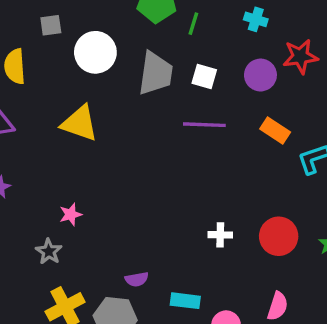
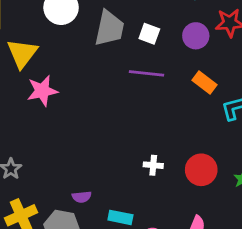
yellow triangle: (80, 123) -> (22, 53), moved, turned 44
pink star: (71, 214) -> (42, 91), moved, size x1.6

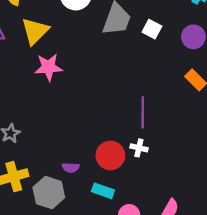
purple line: (147, 73) -> (143, 112), moved, turned 76
red circle: (201, 170) -> (110, 155), moved

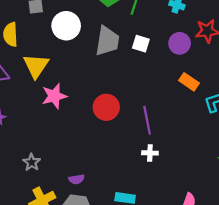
red circle: (110, 155) -> (106, 107), moved
purple semicircle: (71, 168) -> (76, 179), moved

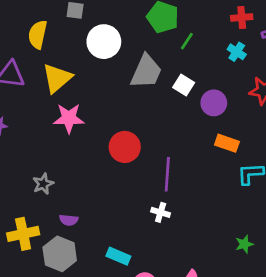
purple circle: (180, 43) -> (214, 103), moved
orange rectangle: (189, 82) -> (227, 143), turned -30
gray star: (32, 162) -> (43, 184), moved

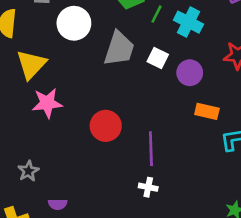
cyan cross: (237, 52) -> (188, 22), moved, size x1.5

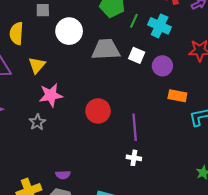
gray trapezoid: (119, 49) -> (106, 49), turned -108
yellow triangle: (31, 64) -> (37, 65), size x0.7
gray star: (28, 171) -> (37, 122), moved

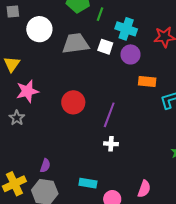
cyan cross: (160, 26) -> (126, 29), moved
purple line: (135, 127) -> (109, 115), turned 30
purple semicircle: (63, 175) -> (45, 166), turned -64

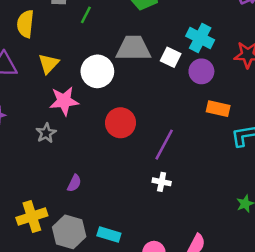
green line: (100, 14) -> (86, 15), moved
white circle: (39, 29) -> (97, 71), moved
purple semicircle: (45, 166) -> (74, 183), moved
cyan rectangle: (88, 183) -> (109, 235), moved

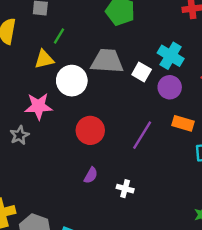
green line: (86, 15) -> (59, 36), moved
yellow triangle: (49, 64) -> (44, 59), moved, turned 30
purple line: (164, 145) -> (142, 135), moved
purple semicircle: (74, 183) -> (91, 175), moved

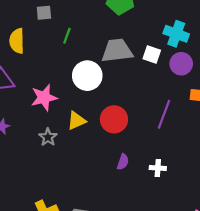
yellow triangle: (44, 59) -> (76, 121), moved
pink star: (38, 106) -> (44, 98), moved

